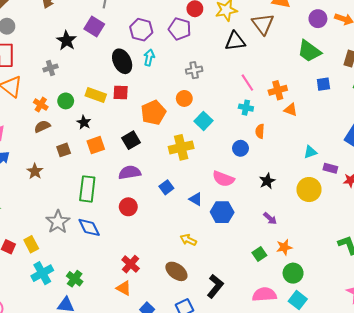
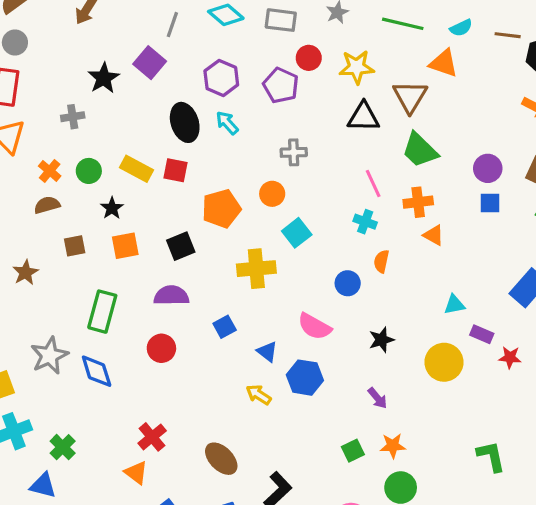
purple circle: (318, 19) -> (488, 168), moved
green trapezoid: (309, 51) -> (420, 150), moved
cyan arrow: (149, 58) -> (227, 123), turned -63
yellow arrow: (188, 240) -> (259, 395), moved

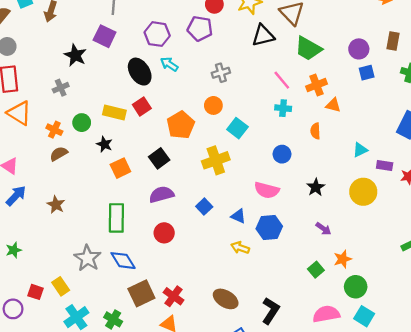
red square: (175, 170) -> (142, 107), turned -30
brown square: (75, 246) -> (141, 293), moved, size x1.6
orange semicircle: (381, 261) -> (315, 131), moved

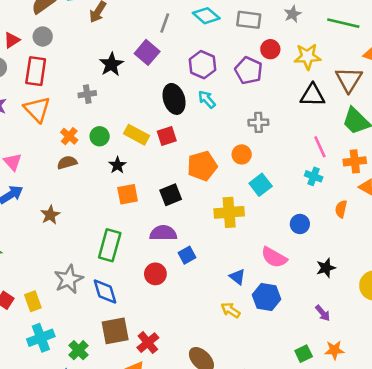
blue square: (204, 207) -> (187, 255), moved

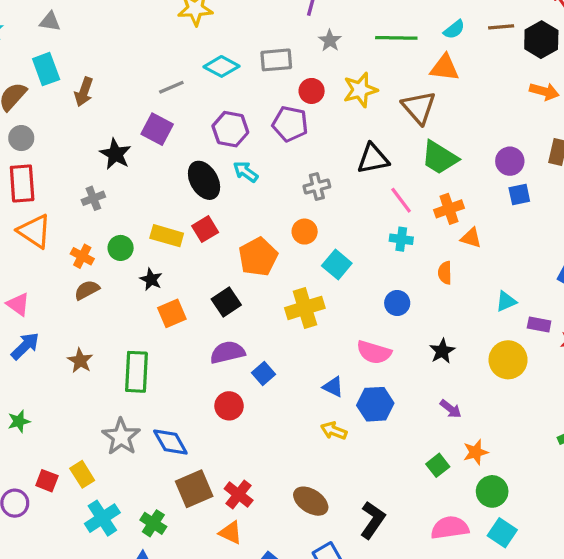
gray line: (165, 23) -> (171, 87), turned 60
black triangle: (313, 95) -> (373, 159), moved
green rectangle: (110, 245) -> (136, 372), moved

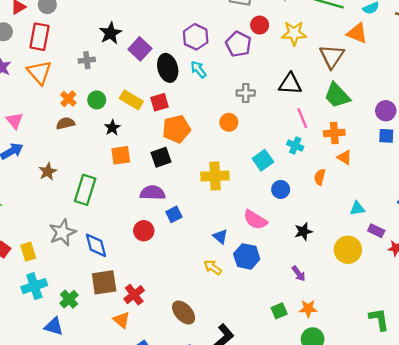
purple square: (157, 129) -> (140, 49), moved
orange pentagon: (258, 257) -> (176, 129), moved
cyan square: (337, 264) -> (263, 160), moved

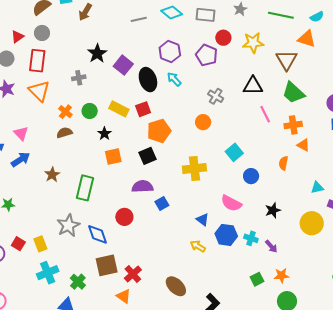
gray cross: (246, 93) -> (216, 96), turned 35
cyan cross: (295, 145) -> (251, 238), moved
red circle: (144, 231) -> (124, 217), moved

